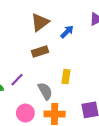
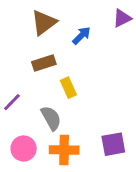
yellow rectangle: (66, 77) -> (68, 88), moved, turned -32

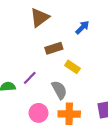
brown triangle: (44, 22) -> (40, 18), moved
yellow rectangle: (68, 88) -> (72, 67), turned -32

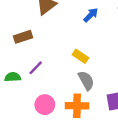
brown rectangle: (54, 48) -> (23, 37), moved
gray semicircle: (59, 90) -> (86, 80), moved

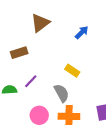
gray semicircle: (86, 80) -> (62, 93), moved

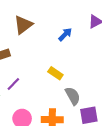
gray semicircle: (62, 93) -> (73, 96), moved

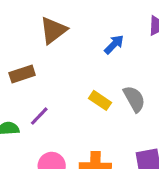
gray semicircle: (73, 96) -> (134, 99), moved

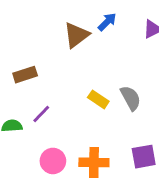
brown triangle: (53, 30) -> (76, 35), moved
blue arrow: (114, 44) -> (107, 22), moved

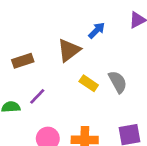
blue arrow: (107, 22) -> (97, 30), moved
brown triangle: (76, 35) -> (69, 50), moved

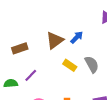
blue arrow: (97, 30) -> (77, 37), moved

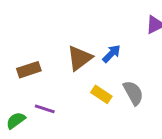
purple line: (31, 75) -> (45, 109), turned 64
green semicircle: (11, 83) -> (16, 120), turned -32

